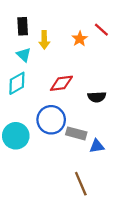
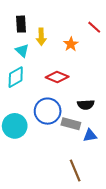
orange star: (80, 39) -> (71, 44), moved
red diamond: (61, 83) -> (57, 77), turned 30
black semicircle: (97, 97) -> (86, 105), moved

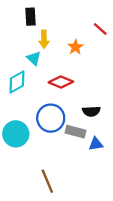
black rectangle: (21, 24) -> (30, 17), moved
cyan triangle: (22, 51) -> (34, 58), moved
brown line: (75, 170) -> (47, 181), moved

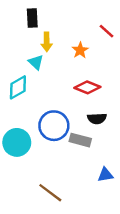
red diamond: (61, 82) -> (87, 87), moved
blue triangle: (96, 144) -> (105, 175), moved
brown line: (47, 181) -> (50, 193), turned -30

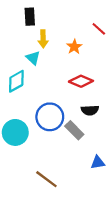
gray rectangle: (80, 140) -> (74, 130), turned 30

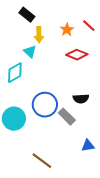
black rectangle: (30, 17) -> (27, 15), turned -49
orange star: (74, 47) -> (67, 30), moved
red diamond: (81, 81) -> (77, 55), moved

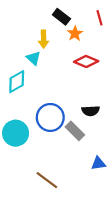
black rectangle: (27, 15) -> (61, 17), moved
red line: (89, 26) -> (100, 18), moved, turned 32

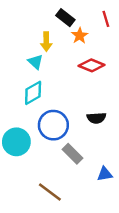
cyan diamond: (17, 82) -> (33, 93), moved
gray rectangle: (75, 131) -> (72, 154), moved

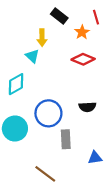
orange star: (80, 36) -> (82, 32), moved
cyan diamond: (33, 93) -> (16, 84), moved
gray rectangle: (72, 154) -> (66, 139), turned 42

